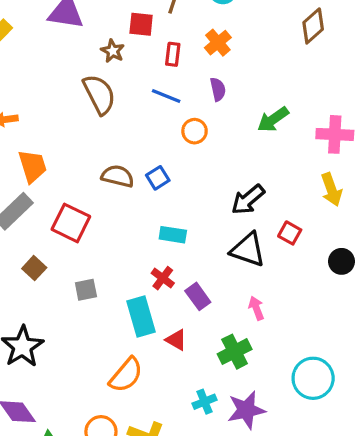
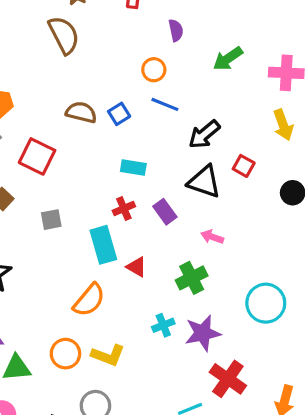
blue line: (166, 96) -> (165, 104), moved
red cross: (163, 278) -> (124, 209), turned 30
purple rectangle: (198, 296) -> (165, 212), moved
pink arrow: (256, 308) -> (212, 237), turned -50

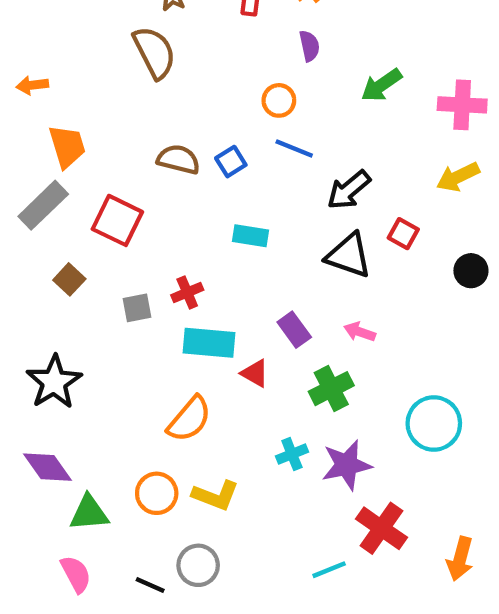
yellow arrow: (283, 125) -> (458, 177), turned 84
red cross: (124, 209) -> (187, 293), moved
purple rectangle: (165, 212) -> (294, 330), moved
cyan rectangle: (103, 245) -> (209, 343), turned -69

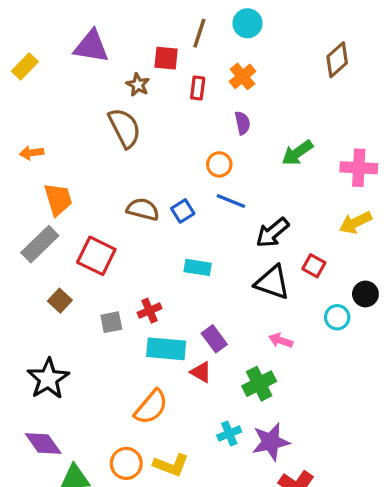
purple rectangle: (294, 330) -> (214, 339), moved
cyan circle: (434, 423) -> (337, 317), moved, size x0.6

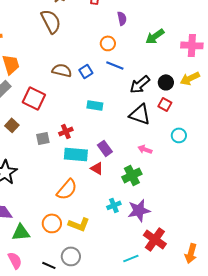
black circle: (365, 294) -> (166, 82), moved

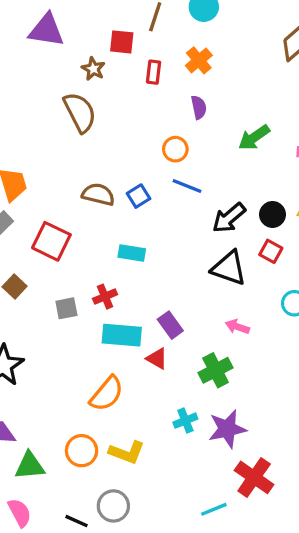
cyan rectangle: (95, 105) -> (132, 253), moved

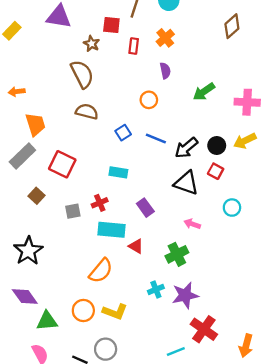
blue line: (187, 186) -> (156, 138), moved
brown semicircle: (98, 194) -> (87, 112), moved
purple rectangle: (170, 325) -> (145, 208), moved

